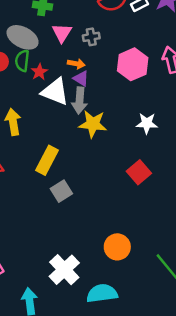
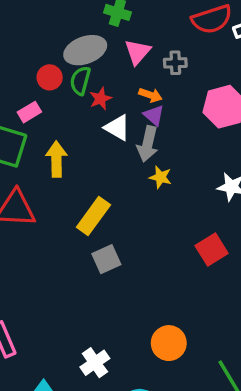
gray ellipse: (23, 37) -> (85, 50), turned -56
white triangle: (55, 92) -> (117, 128), size x0.7
yellow star: (93, 124) -> (160, 177), size x0.6
white cross: (64, 270) -> (95, 363), size x0.7

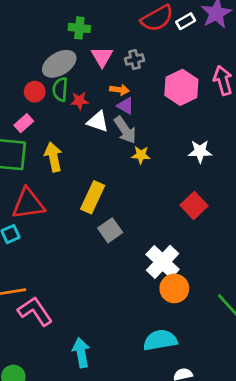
red star: (101, 99) -> (80, 101), turned 30
gray arrow: (148, 144) -> (125, 130), turned -36
white cross: (95, 363) -> (163, 262), moved, size x1.4

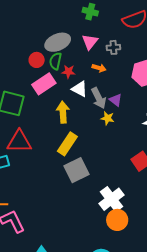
green cross: (79, 28) -> (90, 12), moved
purple triangle: (126, 106) -> (116, 100), moved
pink rectangle: (24, 123) -> (44, 84), moved, size x1.6
yellow arrow: (53, 157) -> (63, 112), moved
gray square: (110, 230) -> (77, 170), size x1.4

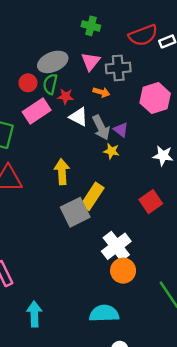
gray cross: (113, 47) -> (118, 68), size x1.5
yellow arrow: (63, 112) -> (62, 172), moved
yellow rectangle: (67, 144) -> (92, 196), moved

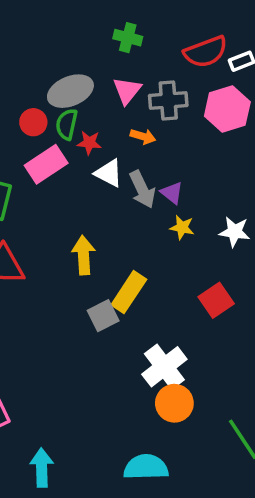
pink hexagon: (155, 98) -> (227, 109), moved
yellow star: (111, 151) -> (182, 227), moved
gray square: (75, 212) -> (103, 316), size x0.7

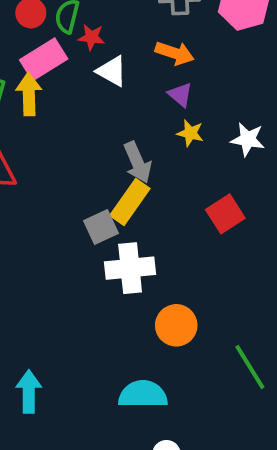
orange arrow: (143, 136) -> (175, 53), moved, size x1.4
gray arrow: (142, 189) -> (138, 162), moved
yellow arrow: (84, 255) -> (29, 94), moved
white cross: (164, 367) -> (130, 268), moved, turned 30

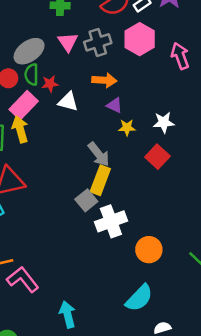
red square: (225, 214) -> (157, 157), moved
cyan semicircle: (143, 394) -> (139, 298), turned 148

